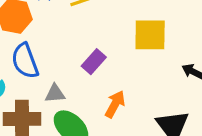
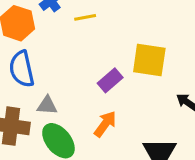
purple rectangle: (94, 62) -> (110, 80), moved

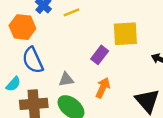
gray triangle: (47, 105) -> (66, 79), moved

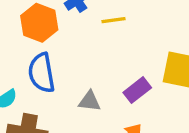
gray triangle: (66, 79) -> (90, 101), moved

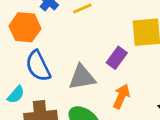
gray triangle: (90, 101) -> (82, 77), size x1.5

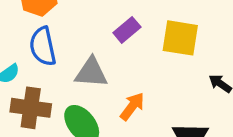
purple rectangle: (117, 58) -> (127, 30), moved

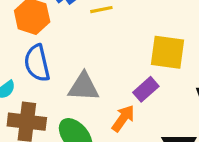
purple rectangle: (127, 30) -> (146, 89), moved

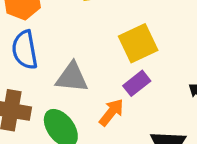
yellow square: (167, 52) -> (138, 43), moved, turned -36

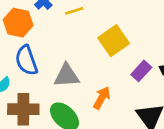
purple rectangle: (137, 83) -> (141, 71), moved

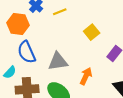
yellow square: (114, 41) -> (92, 32), size x0.7

